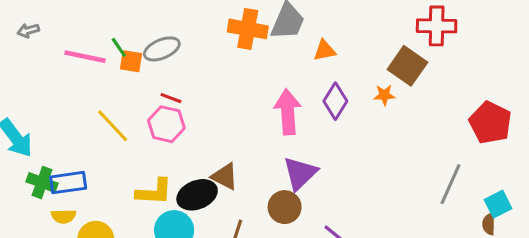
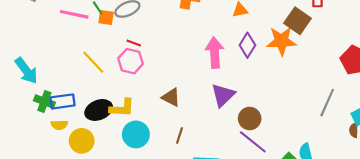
orange star: (384, 95) -> (282, 41), size x2.0
black ellipse: (197, 195) -> (99, 110), moved
brown circle: (285, 207) -> (250, 118), moved

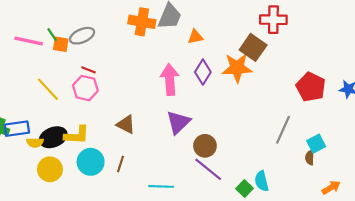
yellow semicircle: (59, 125) -> (35, 143), moved
brown line: (179, 136) -> (121, 164), moved
yellow circle: (82, 141) -> (50, 169), moved

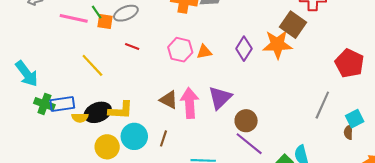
orange triangle: (195, 37) -> (204, 52), moved
pink arrow: (170, 80) -> (190, 103), moved
pink hexagon: (85, 88) -> (180, 50), moved
yellow circle: (50, 169) -> (107, 147), moved

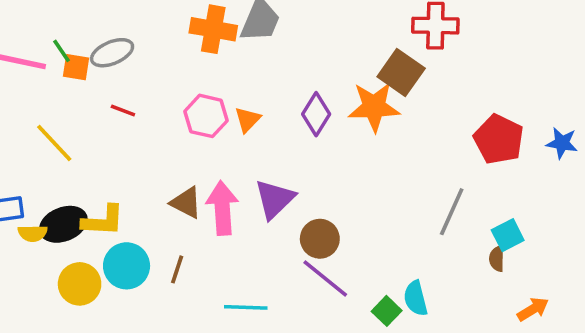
orange triangle: (204, 52) -> (248, 120), turned -35

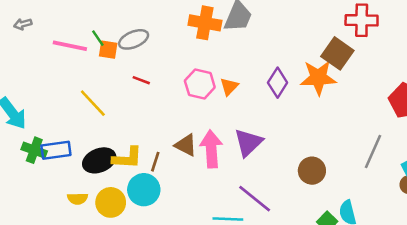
yellow semicircle: (33, 233) -> (78, 199), moved
brown circle: (320, 239) -> (312, 171), moved
brown line: (177, 269) -> (155, 162), moved
purple line: (325, 278) -> (255, 199), moved

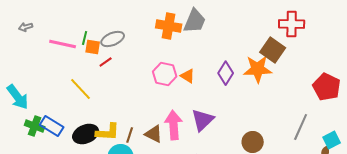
green line: (98, 38) -> (85, 38), turned 48
red line: (141, 80) -> (106, 62), moved, turned -56
orange triangle: (229, 87) -> (188, 76), turned -42
brown triangle: (186, 145) -> (154, 134), moved
blue rectangle: (56, 150) -> (52, 126), turned 40

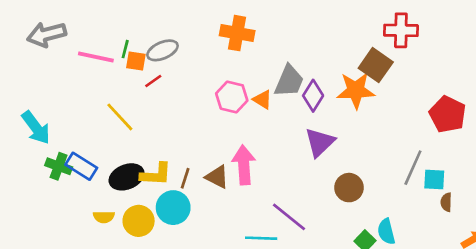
gray trapezoid: (195, 21) -> (289, 81), moved
gray arrow: (26, 27) -> (47, 34), size x2.0
purple triangle: (203, 120) -> (320, 142), moved
cyan square: (332, 140) -> (434, 180), moved, turned 30

